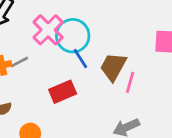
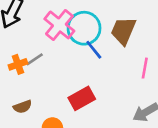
brown trapezoid: (113, 67) -> (123, 31), moved
red rectangle: (63, 92) -> (82, 98), moved

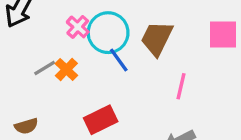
pink cross: (59, 25) -> (78, 27), size x0.6
orange cross: (18, 64) -> (66, 69), moved, turned -30

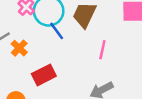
orange cross: (66, 69) -> (19, 48), moved

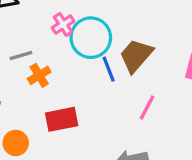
blue line: (57, 31) -> (109, 69), moved

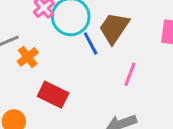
red rectangle: (62, 119) -> (53, 95), turned 44

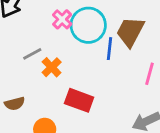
blue line: (91, 43) -> (109, 49), turned 40

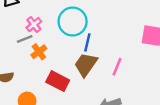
pink cross: (62, 19) -> (34, 25), moved
brown trapezoid: (130, 32) -> (86, 64), moved

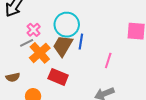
orange cross: (39, 52) -> (40, 53), size x1.5
brown trapezoid: (86, 64) -> (63, 46), moved

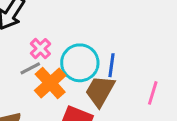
cyan circle: (67, 25) -> (80, 63), moved
brown trapezoid: (63, 46) -> (100, 91), moved

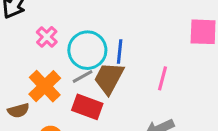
gray line: (30, 68) -> (83, 76), moved
orange cross: (50, 83) -> (45, 86), moved

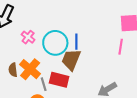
gray line: (83, 76) -> (44, 84), moved, turned -72
pink line: (163, 78) -> (121, 47), moved
brown semicircle: (18, 111) -> (13, 70), moved, turned 104

